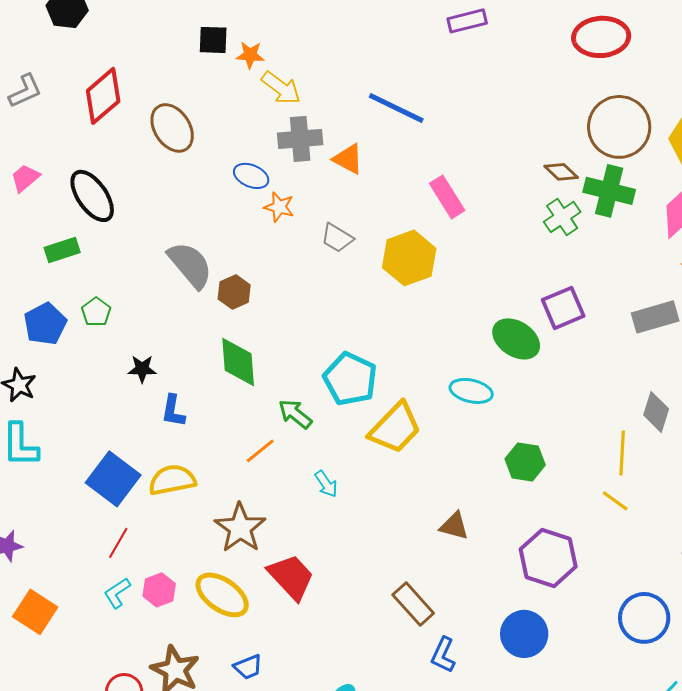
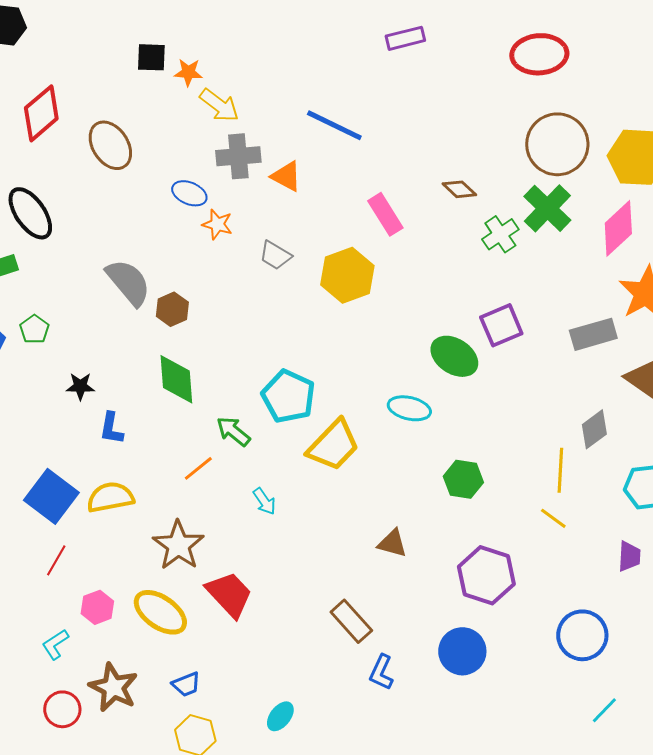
brown diamond: (561, 172) -> (459, 189), moved
green cross: (609, 191) -> (547, 208), turned 30
gray diamond: (656, 412) -> (594, 429), turned 36
cyan L-shape: (117, 593) -> (55, 644), moved

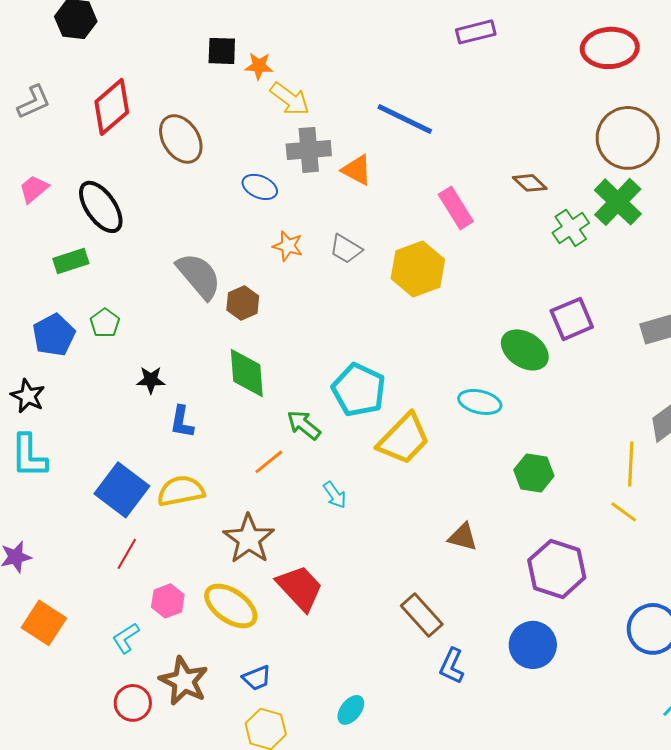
orange star: (217, 224) -> (288, 246), moved

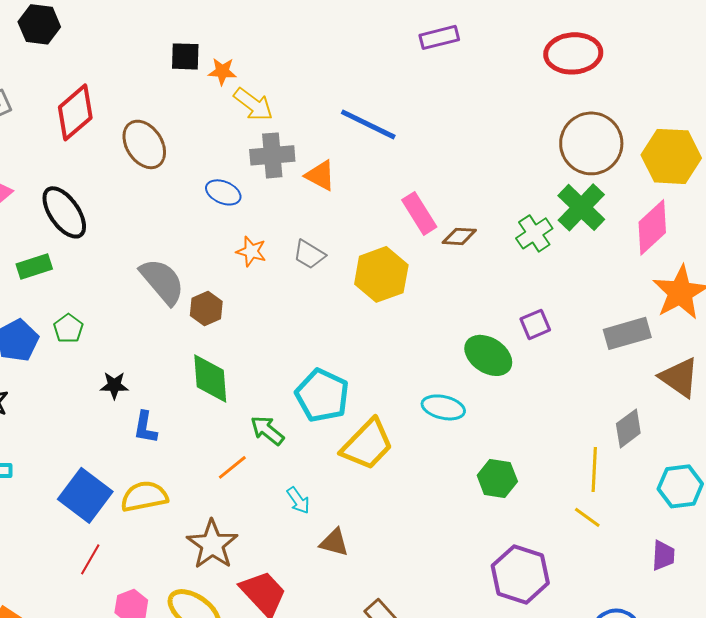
brown diamond: (530, 183) -> (459, 236), moved, turned -40
purple square: (572, 319) -> (535, 324), size x0.7
brown triangle: (463, 537) -> (334, 542), moved

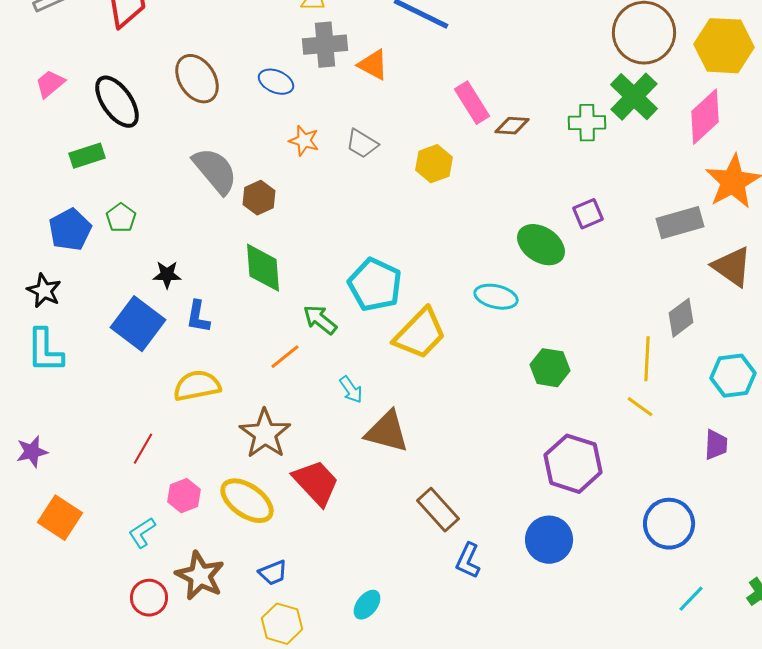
brown ellipse: (144, 144) -> (197, 79), moved
green cross: (534, 233) -> (587, 123), turned 33
yellow hexagon: (381, 274) -> (434, 164), size x0.7
blue square: (85, 495) -> (138, 324), moved
brown triangle: (334, 542) -> (387, 432), size x1.5

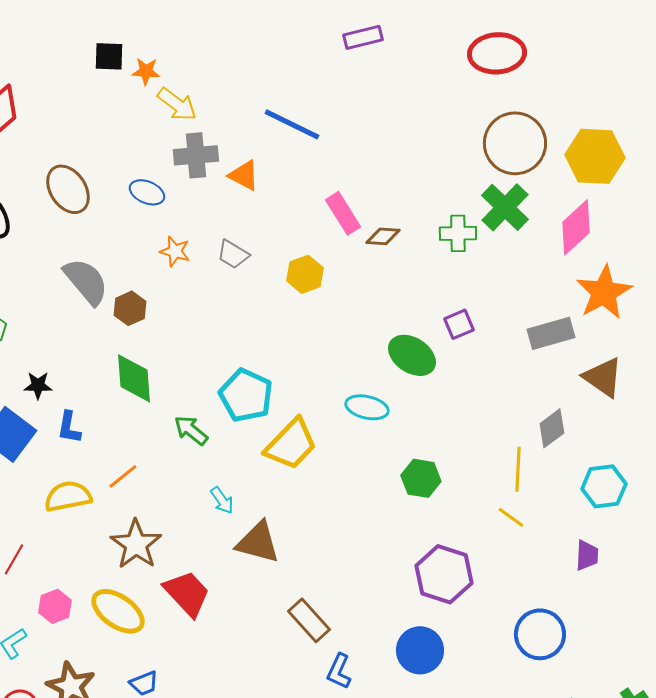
orange line: (285, 357) -> (123, 476), moved

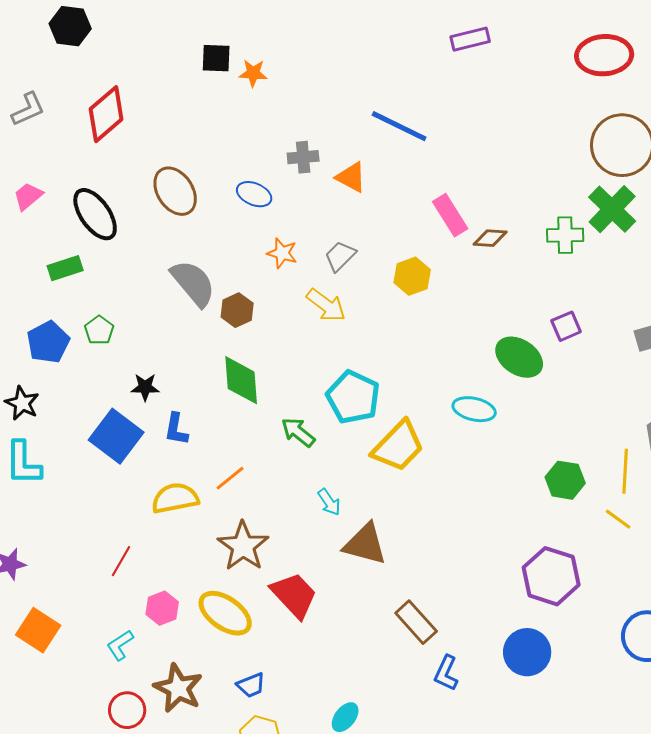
yellow arrow: (177, 104) -> (326, 305), moved
gray cross: (196, 155) -> (303, 157), size x0.7
gray trapezoid: (233, 254) -> (340, 256), turned 104
green hexagon: (421, 478) -> (565, 480), moved

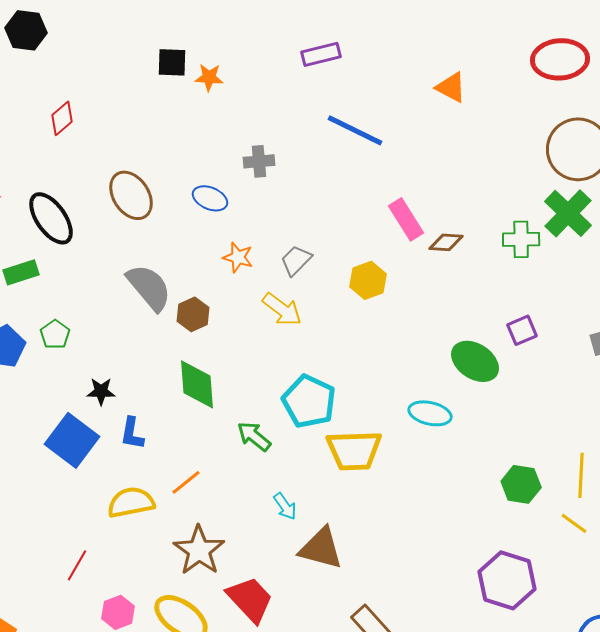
purple rectangle: (470, 39) -> (321, 54), moved
red diamond: (106, 114) -> (62, 118), size x0.6
orange triangle: (351, 177) -> (451, 87), moved
yellow trapezoid: (398, 446) -> (354, 450), turned 44

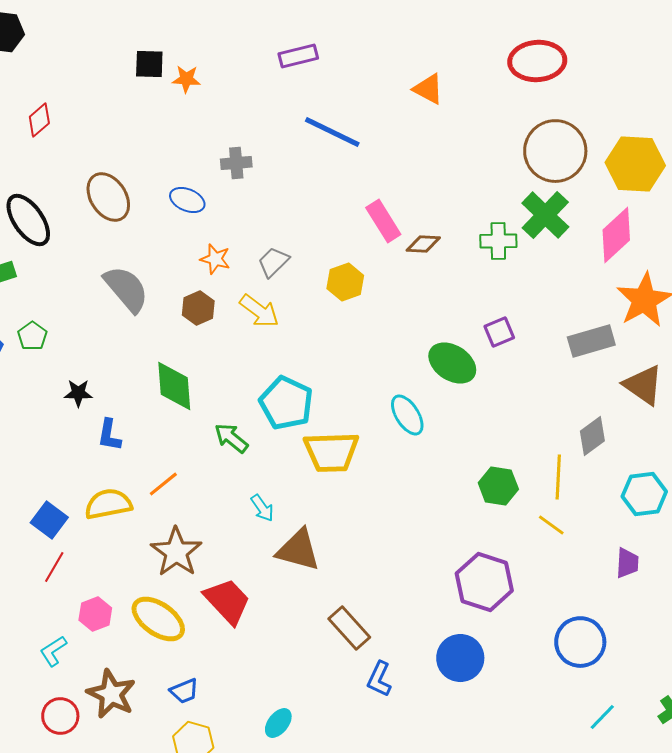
brown hexagon: (193, 314) -> (198, 308), moved
cyan ellipse: (430, 413) -> (407, 415), turned 45
blue square: (72, 440) -> (49, 520), moved, size x0.7

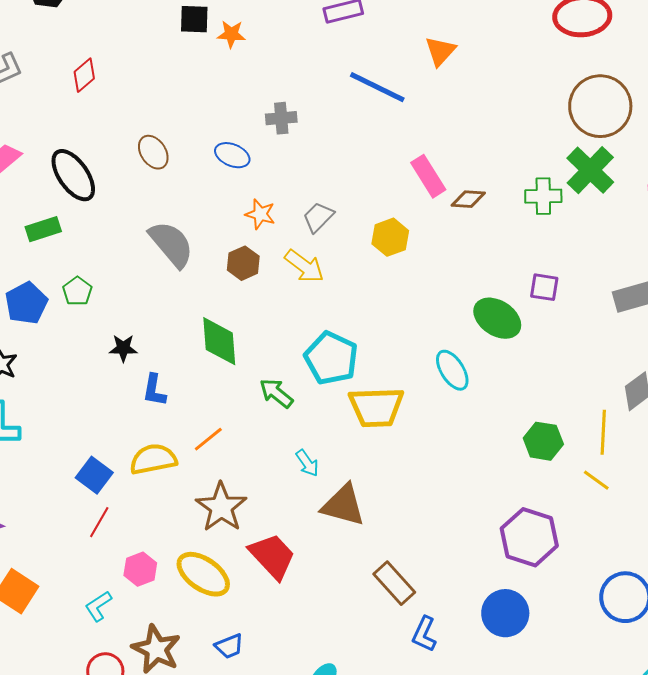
orange triangle: (428, 89) -> (440, 51), moved, turned 44
brown ellipse: (108, 197) -> (153, 152), size x0.7
purple square: (499, 332) -> (544, 287), turned 32

